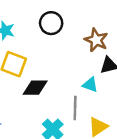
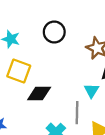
cyan triangle: (90, 85) -> (91, 91), turned 42

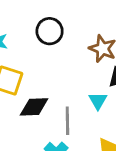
gray line: (77, 113) -> (67, 121), moved

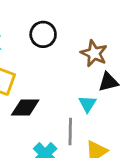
gray line: (67, 121) -> (70, 132), moved

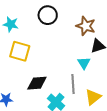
black diamond: (25, 107) -> (37, 83), moved

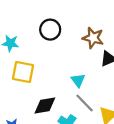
cyan triangle: (84, 63) -> (78, 80), moved
gray line: (73, 84) -> (85, 103), turned -36

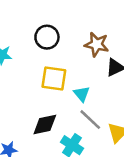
yellow square: (23, 72) -> (54, 78), moved

